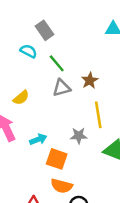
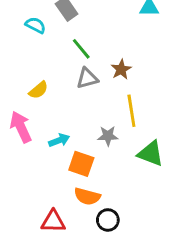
cyan semicircle: (28, 51) -> (36, 25), moved

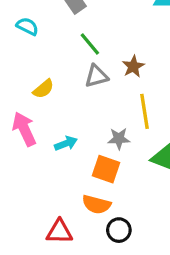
cyan semicircle: (36, 25) -> (27, 26), moved
orange square: (81, 164) -> (106, 169), moved

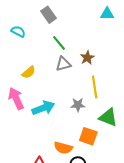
cyan arrow: (66, 143) -> (43, 108), size x1.5
orange square: (106, 169) -> (88, 136), moved

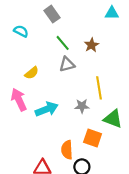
brown star: (87, 58) -> (92, 45), moved
orange semicircle: (63, 148) -> (67, 150), turned 72

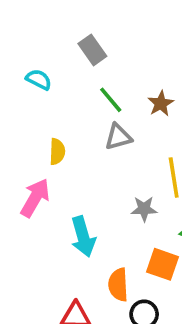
yellow semicircle: (32, 73) -> (57, 152), turned -48
pink arrow: (19, 100) -> (35, 198), turned 55
cyan arrow: (47, 109) -> (83, 237), moved, turned 95

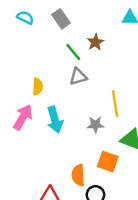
cyan semicircle: (39, 79) -> (25, 18), moved
brown star: (161, 104) -> (95, 42), moved
cyan arrow: (83, 237) -> (55, 120), moved

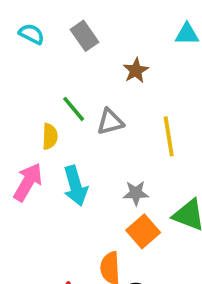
green line: (73, 52) -> (74, 109), moved
yellow line: (115, 104) -> (169, 136), moved
orange square: (108, 162) -> (143, 231), moved, turned 30

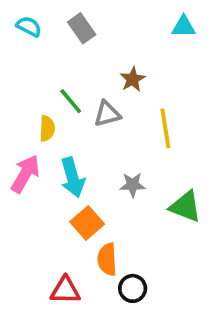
brown star: (136, 71) -> (133, 79), moved
orange square: (143, 231) -> (87, 223), moved

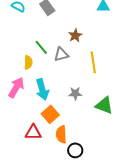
red triangle: (65, 290) -> (33, 132), moved

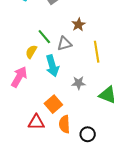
yellow semicircle: (28, 62) -> (31, 52), turned -152
cyan arrow: (42, 89) -> (52, 66), moved
black circle: (75, 150) -> (88, 134), moved

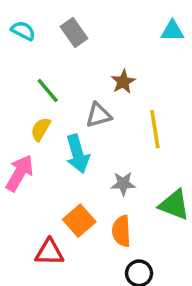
green line: (44, 37) -> (48, 91), moved
orange semicircle: (64, 124) -> (121, 231), moved

